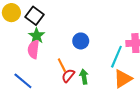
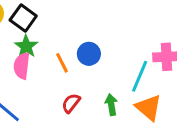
orange line: (62, 65) -> (62, 63), moved
green arrow: (84, 77) -> (111, 105), moved
orange triangle: (123, 79) -> (149, 108), turned -48

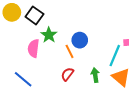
green star: (26, 46) -> (49, 35), moved
orange line: (62, 63) -> (69, 51), moved

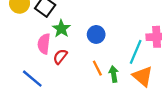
orange line: (69, 51) -> (97, 68), moved
red semicircle: (67, 74) -> (60, 57), moved

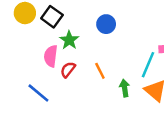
blue circle: (96, 34) -> (106, 24), moved
orange line: (97, 68) -> (100, 71), moved

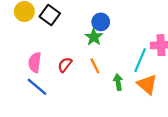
green star: (69, 40) -> (94, 37), moved
pink semicircle: (51, 56) -> (35, 62), moved

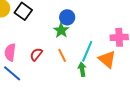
cyan line: (140, 60) -> (87, 51), moved
orange triangle: (147, 84) -> (107, 59), moved

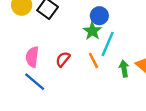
cyan line: (87, 51) -> (108, 44), moved
green arrow: (82, 69) -> (124, 69), moved

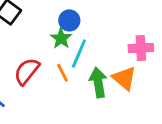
red semicircle: (63, 59) -> (27, 71), size x1.5
green arrow: (124, 69) -> (98, 82), size x1.5

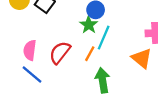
orange line: (62, 73) -> (90, 54), turned 56
green arrow: (98, 82) -> (102, 80), moved

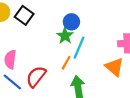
red semicircle: (60, 53) -> (36, 77), moved

